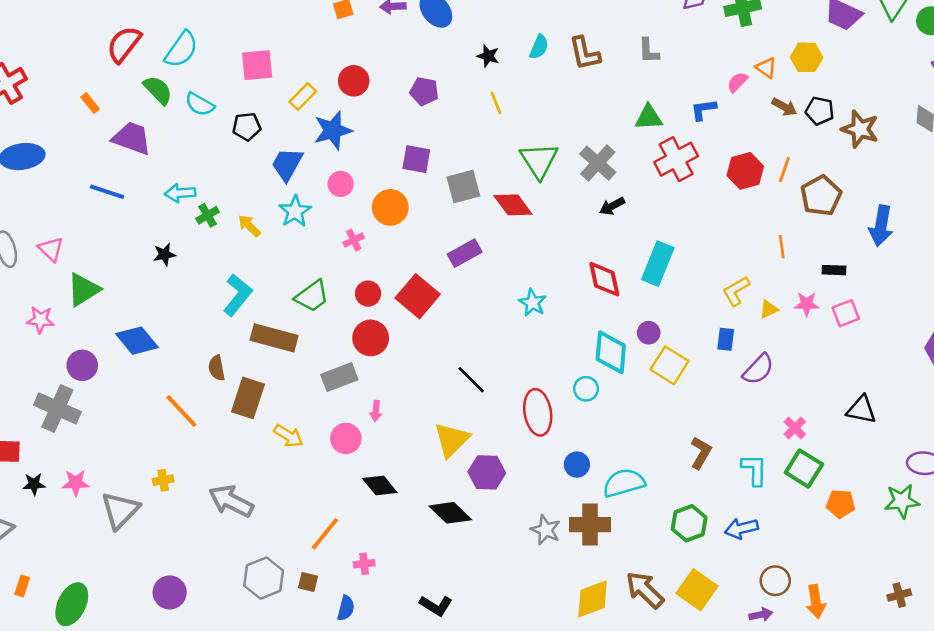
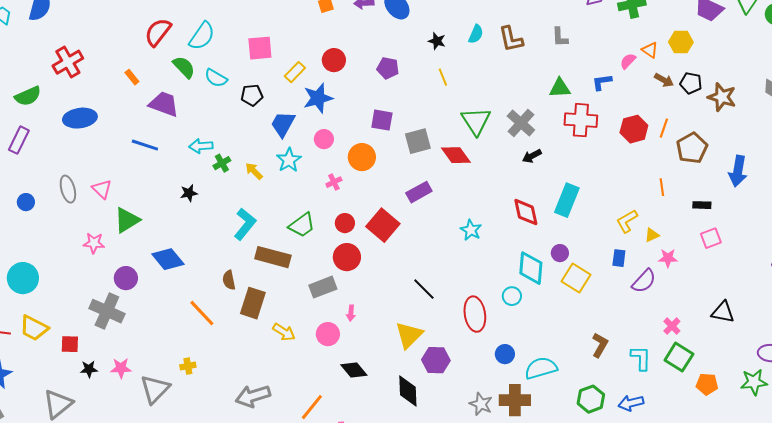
red cross: (676, 159) -> (581, 120), turned 32
pink star: (807, 304) -> (668, 258), moved
gray arrow: (231, 501) -> (253, 396), moved, turned -44
black diamond: (450, 513) -> (408, 391), turned 44

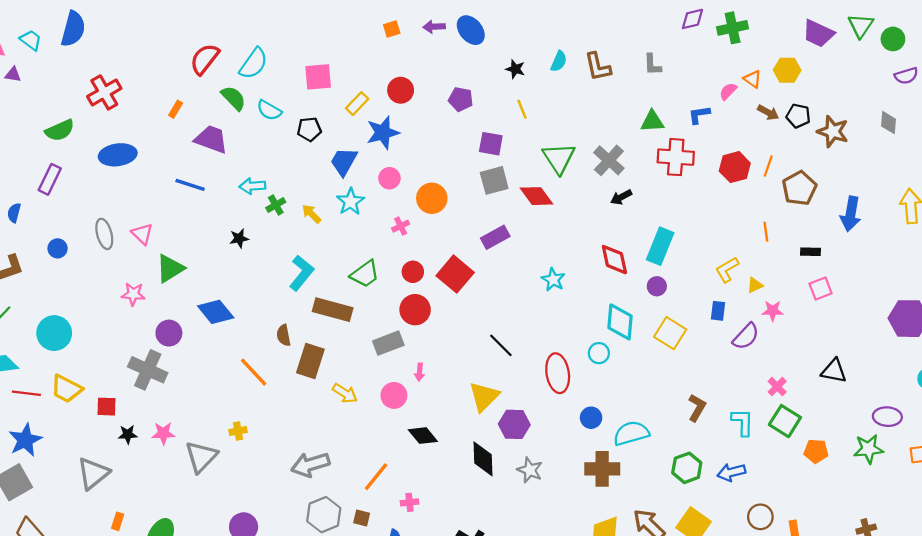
orange rectangle: (132, 77) -> (176, 109), turned 70
purple square: (382, 120) -> (491, 144), moved
purple circle: (560, 253) -> (657, 286), moved
gray star: (481, 404) -> (530, 470), moved

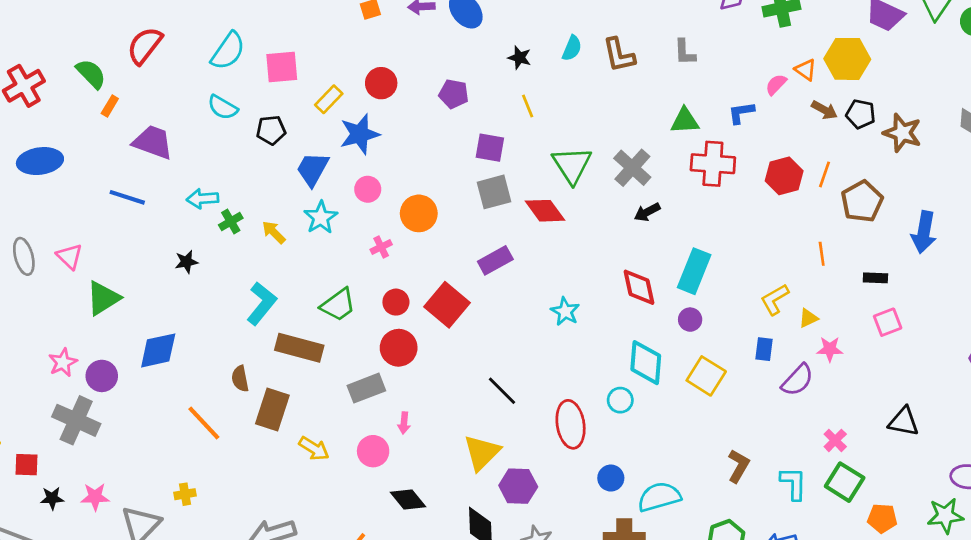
cyan semicircle: (254, 63) -> (228, 51), moved
yellow hexagon: (787, 70) -> (847, 59), size x1.4
green semicircle: (234, 98) -> (91, 74), moved
pink star: (133, 294) -> (63, 363), moved, turned -30
blue diamond: (216, 312) -> (158, 350), turned -63

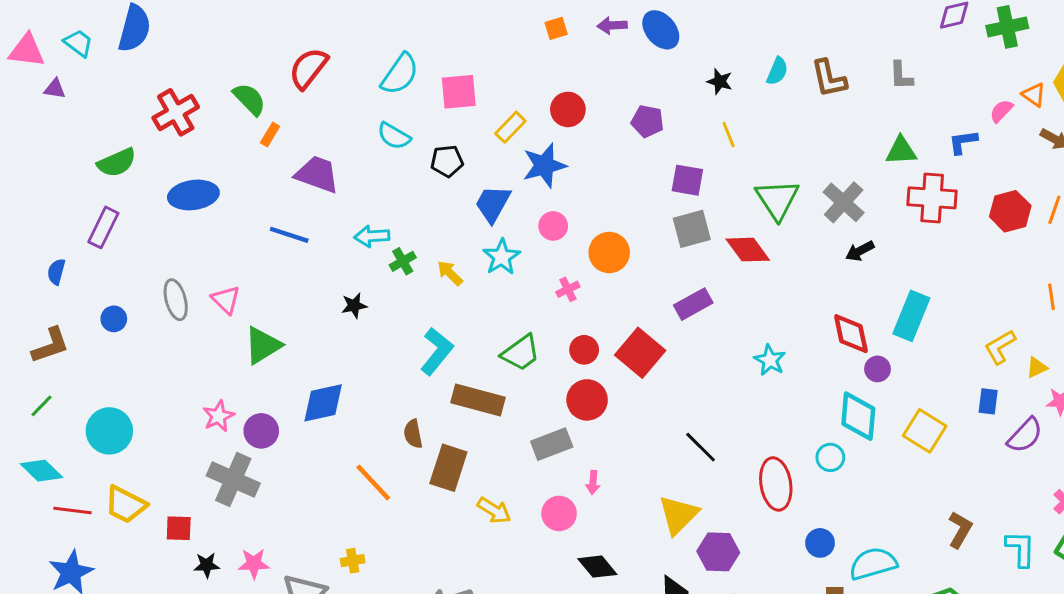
purple circle: (690, 320) -> (878, 369), moved

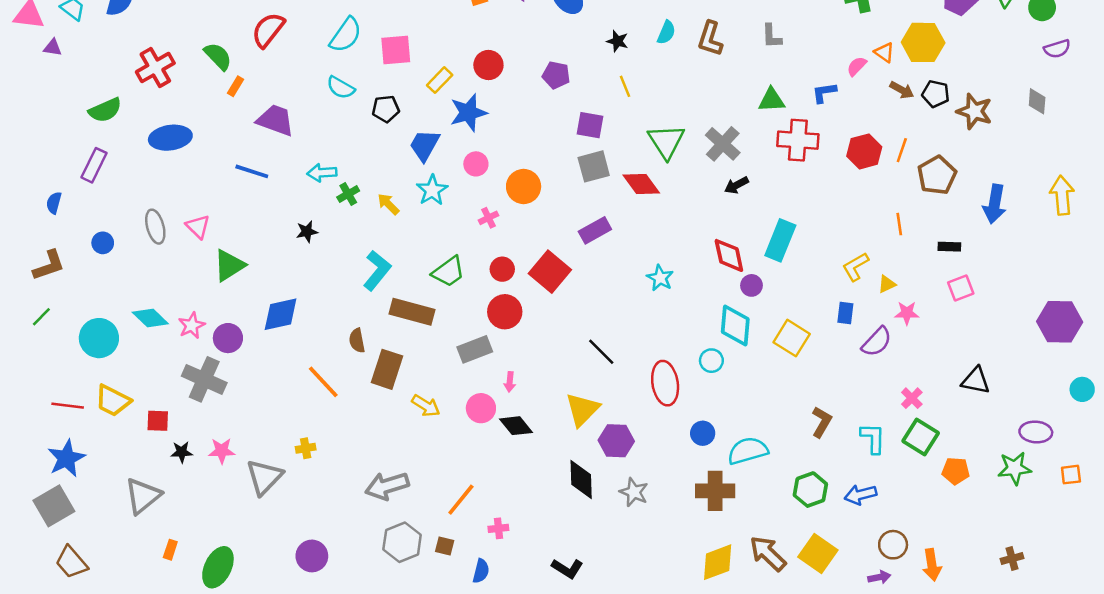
brown L-shape: (829, 79) -> (710, 39), turned 30
cyan diamond: (42, 471) -> (150, 318), moved
black diamond: (597, 567) -> (516, 426), moved

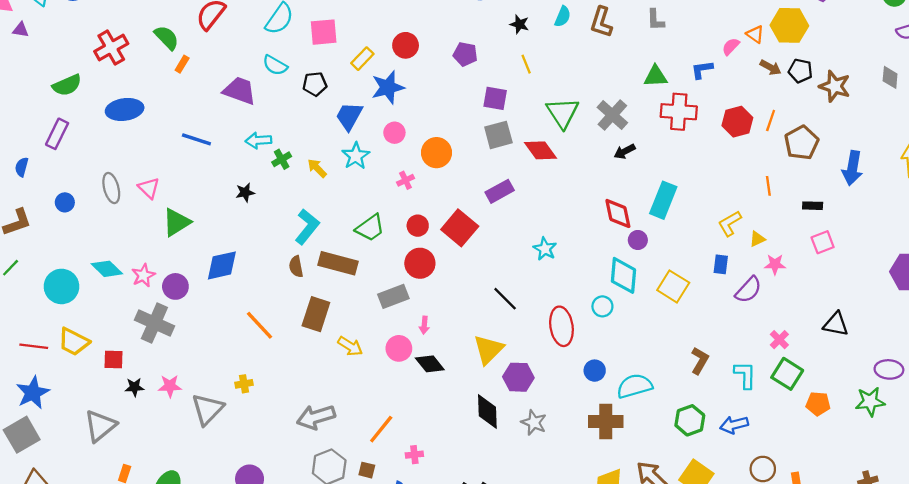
purple trapezoid: (276, 120) -> (240, 91), moved
cyan star: (660, 278) -> (545, 249), moved
brown semicircle: (357, 341) -> (296, 267), moved

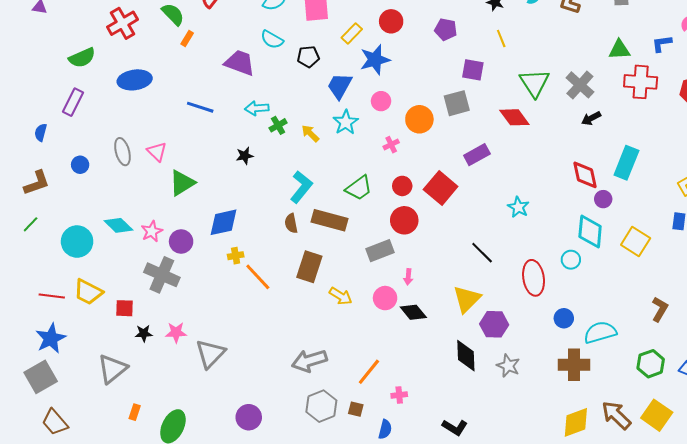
gray square: (498, 135) -> (457, 103), moved
yellow cross: (244, 384) -> (236, 256), moved

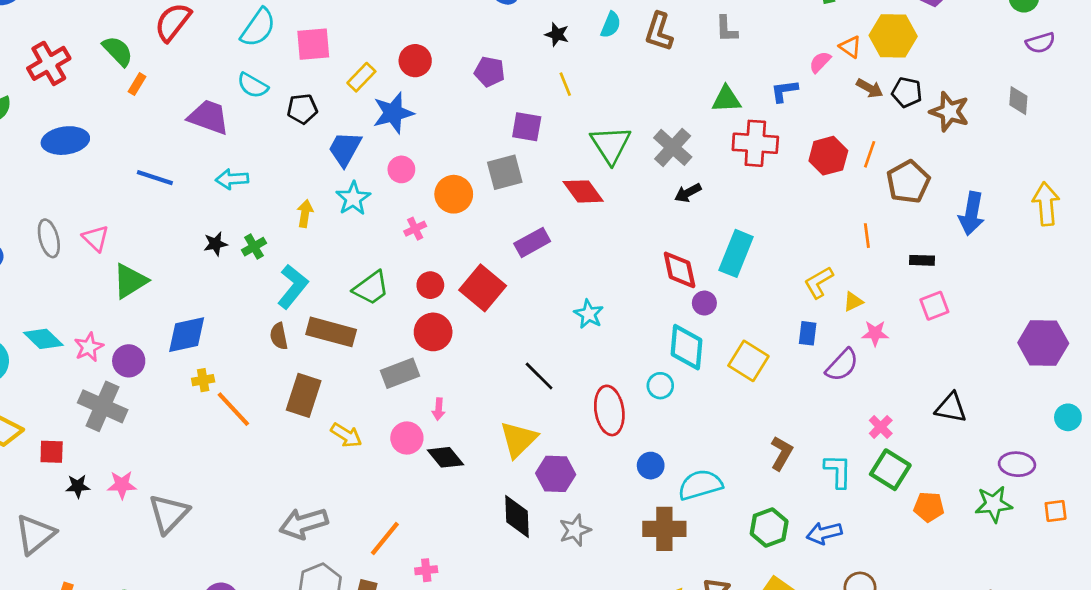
green cross: (278, 125) -> (254, 247), moved
yellow arrow: (310, 133) -> (305, 214), turned 54
gray star: (508, 366) -> (575, 530), turned 30

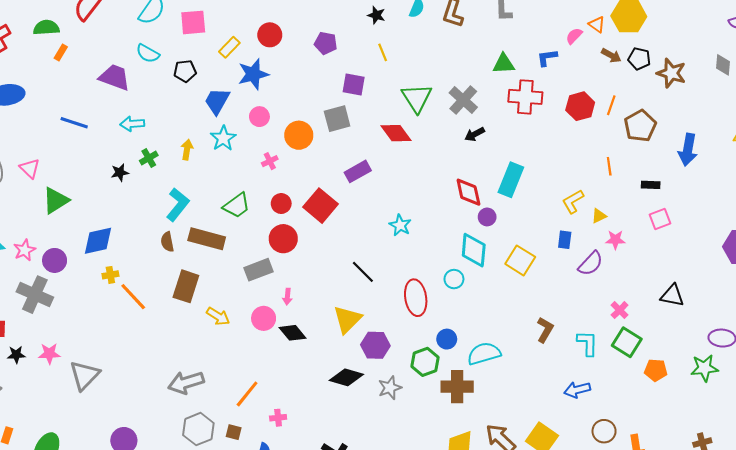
green semicircle: (118, 51) -> (46, 28), turned -50
green cross: (254, 247) -> (149, 158), moved
black diamond: (517, 516) -> (346, 377), turned -72
green hexagon: (769, 528) -> (425, 362), moved

